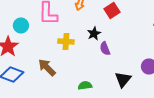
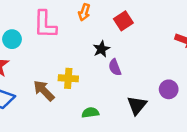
yellow cross: (66, 42) -> (68, 78), moved

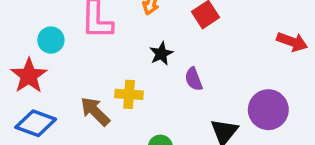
black star: (101, 49) -> (161, 54), moved
purple circle: (169, 89) -> (268, 110), size x1.5

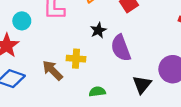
purple semicircle: (194, 79) -> (121, 48), size x1.6

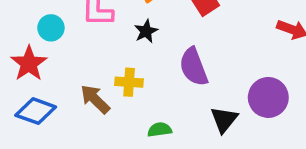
black star: (98, 30) -> (146, 31), moved

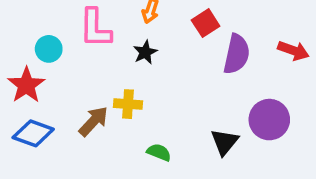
purple semicircle: (194, 67) -> (237, 54), moved, turned -147
brown arrow: (95, 99) -> (94, 121), turned 88
green semicircle: (160, 130) -> (159, 152), turned 30

